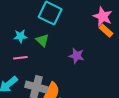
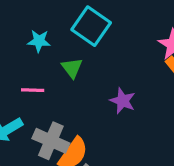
cyan star: (20, 36) -> (39, 41), moved

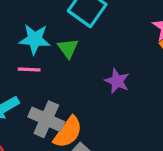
cyan star: (39, 41) -> (35, 39), moved, size x1.4

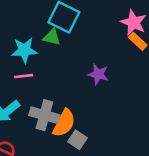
green triangle: (68, 48) -> (52, 37), moved, turned -30

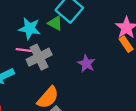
gray cross: (44, 115) -> (39, 57), moved, turned 35

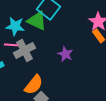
green triangle: (55, 23) -> (37, 21), size x1.5

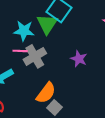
green triangle: (37, 21) -> (47, 24), turned 40

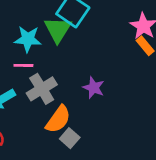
gray cross: (35, 56) -> (42, 89), moved
purple star: (79, 59) -> (94, 88), moved

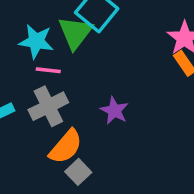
pink line: (23, 65) -> (48, 70), moved

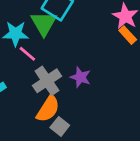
pink line: (48, 70) -> (27, 54), turned 42
gray cross: (48, 106) -> (47, 81), moved

